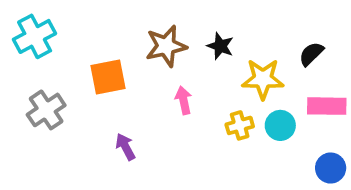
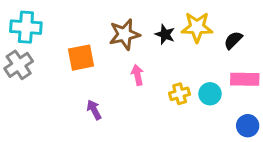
cyan cross: (35, 36) -> (26, 27), turned 32
yellow star: (263, 79) -> (197, 27), moved
gray cross: (46, 110) -> (19, 65), moved

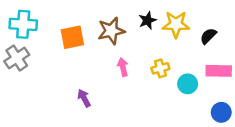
black star: (165, 34) -> (147, 20), moved, turned 30
orange square: (81, 58) -> (72, 37), moved
yellow cross: (180, 94) -> (160, 68), moved

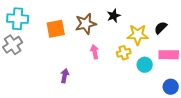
yellow star: (176, 24) -> (138, 35), moved
purple arrow: (84, 98) -> (65, 76), turned 40

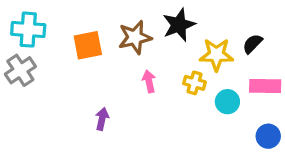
black star: (114, 16) -> (179, 25), size x1.5
yellow cross: (124, 53) -> (194, 83), turned 32

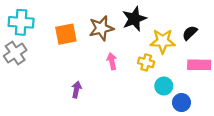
cyan circle: (227, 102) -> (164, 86), moved
blue circle: (268, 136) -> (181, 103), moved

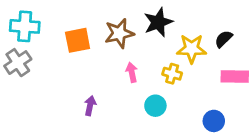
cyan circle: (164, 86) -> (155, 106), moved

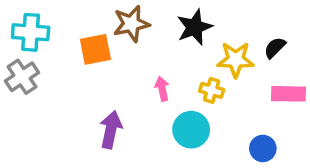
brown star: (119, 33) -> (131, 24), moved
purple arrow: (90, 106) -> (111, 130), size x1.5
cyan circle: (155, 106) -> (191, 130), size x1.4

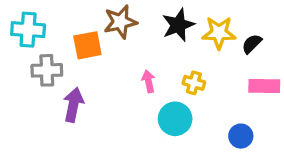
yellow star: (236, 60) -> (219, 33), moved
gray cross: (22, 77) -> (47, 70), moved, turned 32
purple arrow: (111, 130) -> (73, 105), moved

